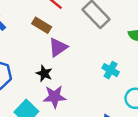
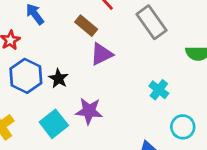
black star: (44, 73) -> (59, 79), moved

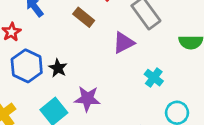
purple triangle: (102, 54) -> (124, 43), moved

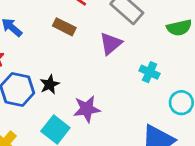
black star: (58, 68) -> (50, 84), turned 30

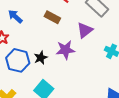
purple star: (87, 109) -> (65, 50), moved

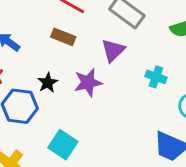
black star: (41, 58) -> (48, 83), moved

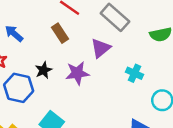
brown rectangle: (63, 37) -> (60, 33), turned 30

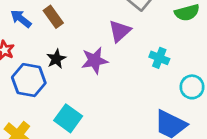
brown rectangle: (60, 33) -> (53, 17), moved

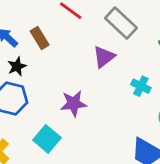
black star: (56, 59) -> (17, 66), moved
purple star: (95, 60) -> (74, 103), moved

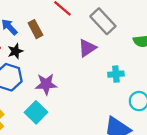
cyan cross: (141, 86) -> (116, 74), turned -35
purple star: (74, 103) -> (46, 84), moved

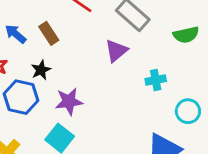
black star: (15, 51) -> (41, 70), moved

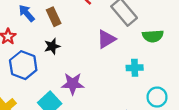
green semicircle: (186, 35) -> (153, 36), moved
black star: (41, 70) -> (52, 46), moved
purple star: (69, 101) -> (73, 84), moved

